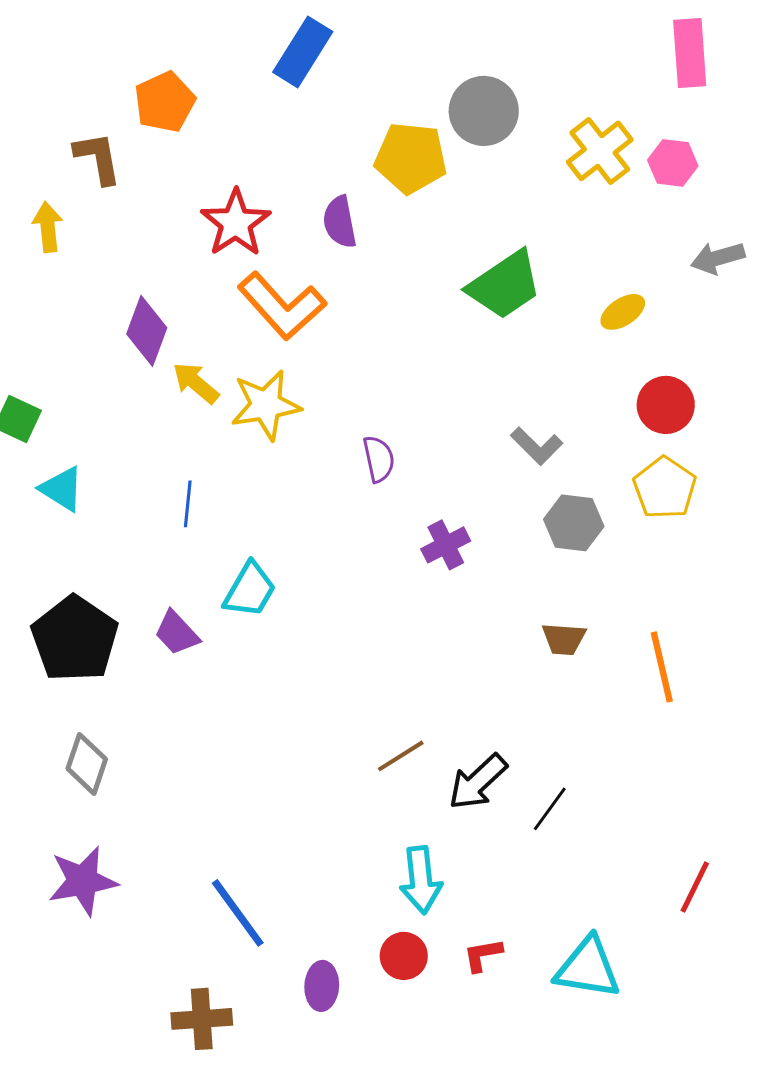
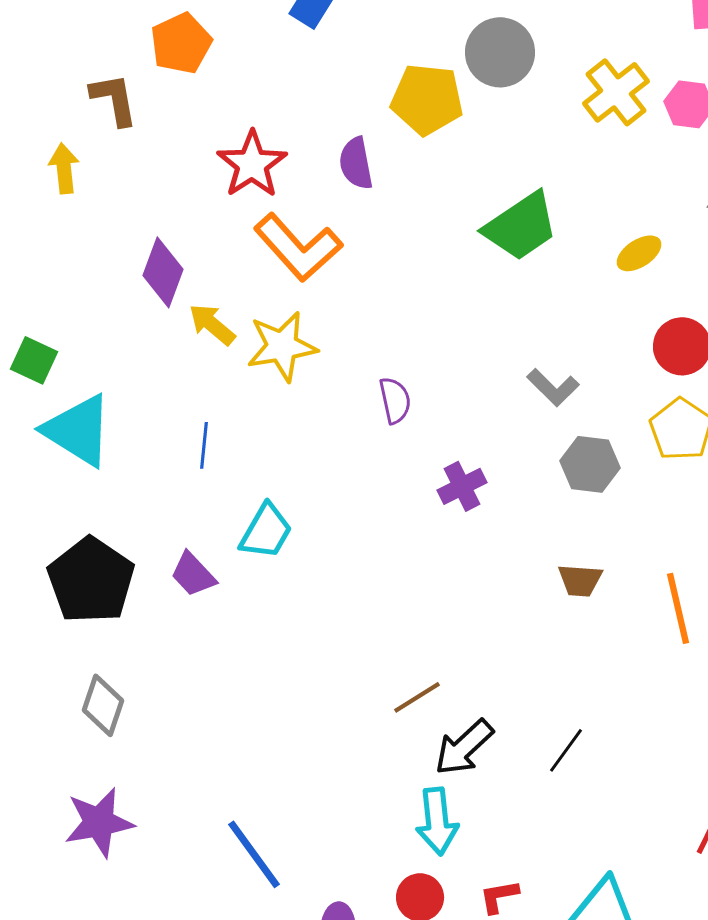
cyan triangle: (62, 489) -> (78, 430), size x1.6
black arrow: (478, 782) -> (464, 747), moved

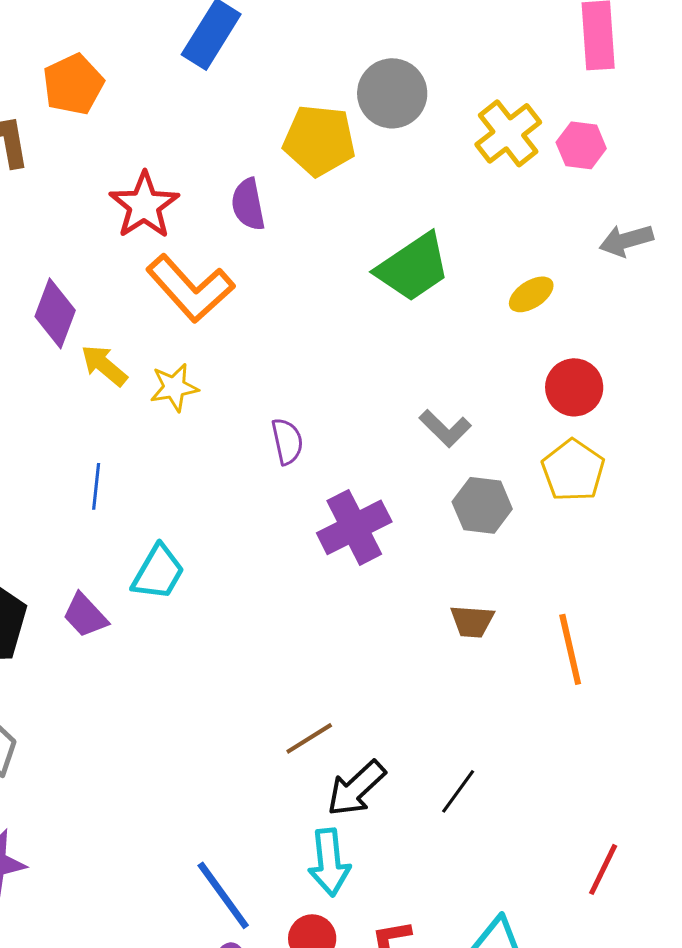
yellow star: (282, 346) -> (174, 387), size x0.7
purple cross: (462, 486) -> (354, 527), size x1.5
blue line: (254, 854) -> (223, 895), moved

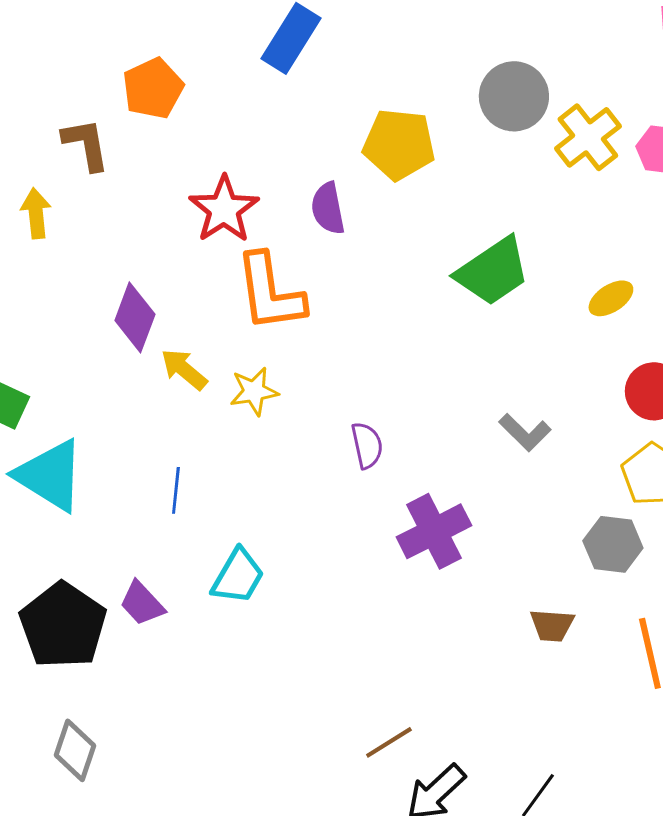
gray circle: (392, 93) -> (514, 96), moved
orange L-shape: (190, 288) -> (270, 292), turned 34
gray hexagon: (482, 505) -> (613, 544), moved
purple trapezoid: (85, 615) -> (142, 603), moved

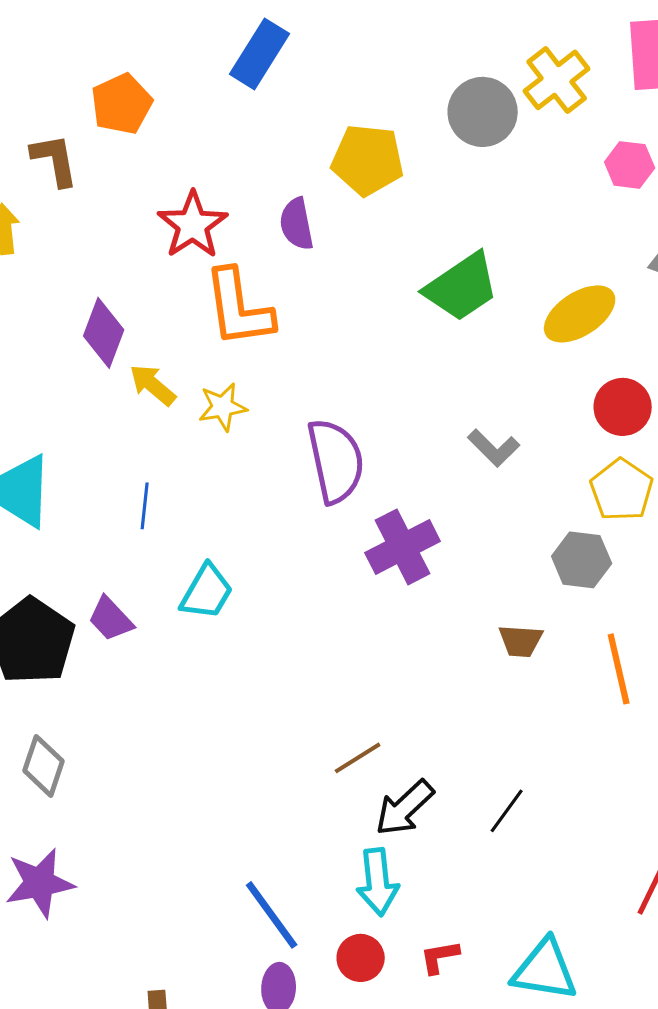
yellow cross: (588, 137) -> (557, 80), moved
yellow ellipse: (611, 298) -> (580, 314), size x1.6
purple semicircle: (367, 445) -> (336, 461), size x1.8

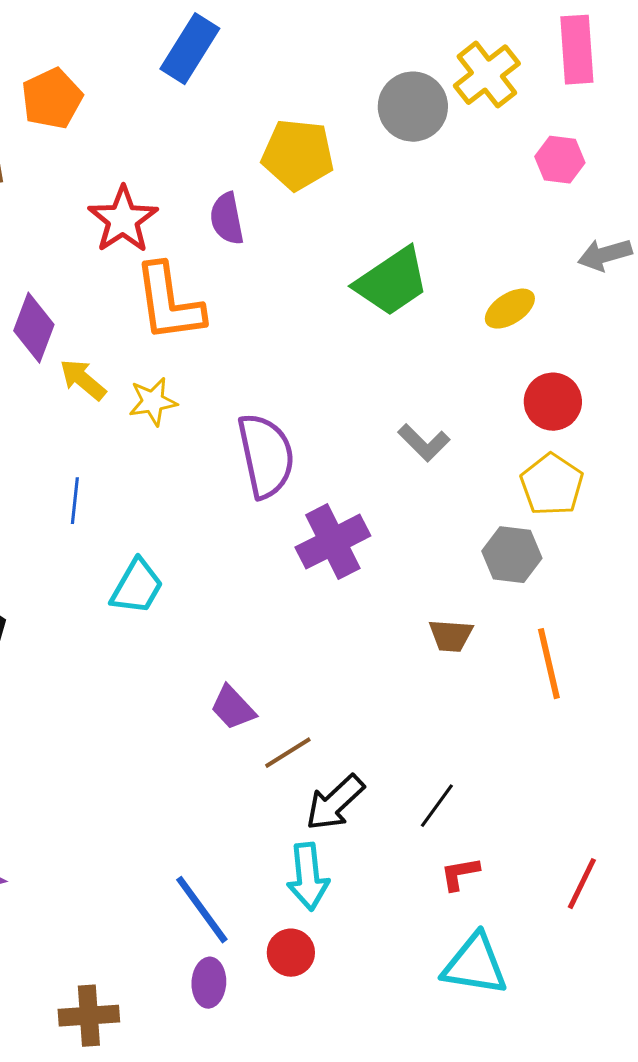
yellow ellipse: (580, 314) -> (510, 309), size x0.7
purple trapezoid: (111, 619) -> (233, 708), moved
red L-shape: (440, 957) -> (460, 874), moved

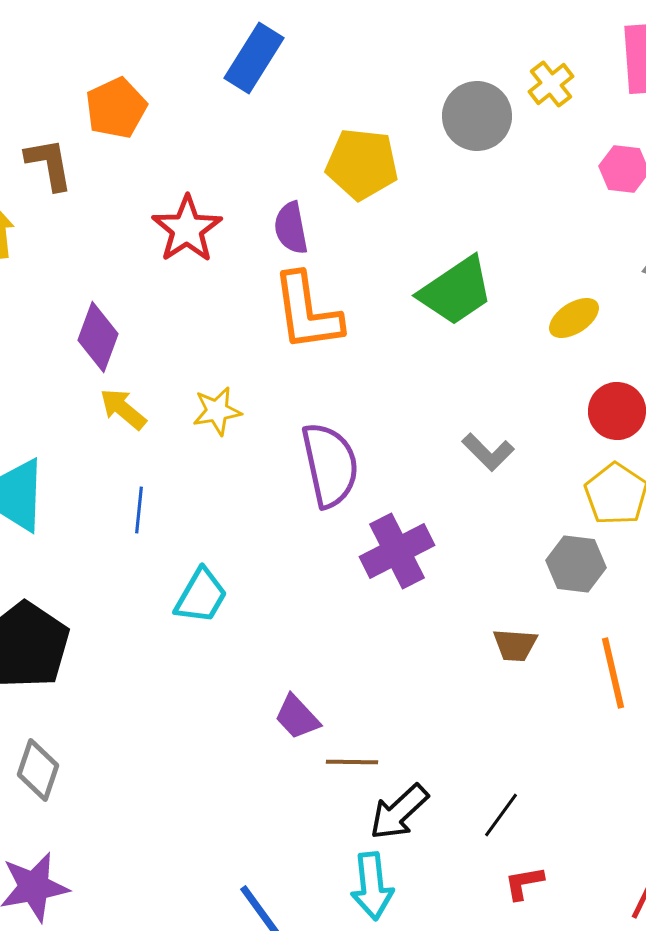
yellow cross: (487, 75) -> (551, 84), size x0.7
orange L-shape: (169, 303) -> (307, 312), moved
yellow arrow: (83, 380) -> (123, 409), moved
brown line: (288, 753) -> (352, 762), turned 33

